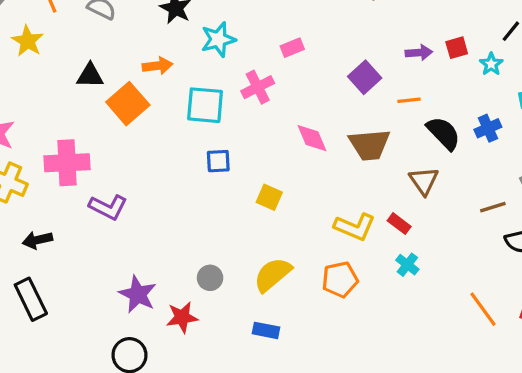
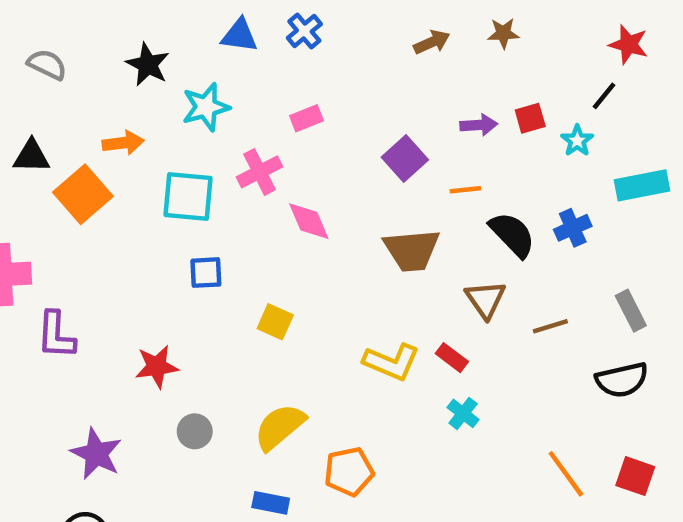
pink diamond: (312, 138) -> (309, 221), moved
purple L-shape: (108, 207) -> (56, 335), turned 66
brown line: (493, 207) -> (550, 326), moved
orange pentagon: (340, 279) -> (349, 472), moved
red star: (182, 317) -> (157, 366), moved

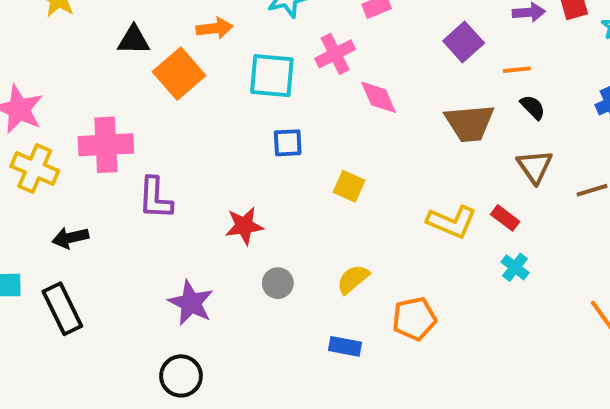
black semicircle: (512, 235) -> (533, 107), moved, size x0.6
yellow semicircle: (280, 427) -> (353, 279), size x0.7

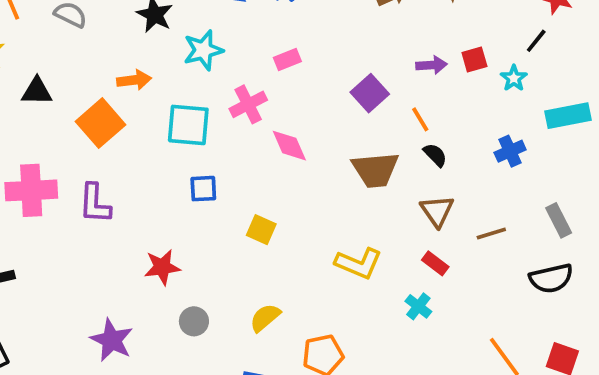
black triangle: (134, 40) -> (37, 91), moved
orange line: (517, 70) -> (420, 119), turned 65
purple L-shape: (155, 198) -> (95, 204), moved
red rectangle: (505, 218) -> (435, 263), moved

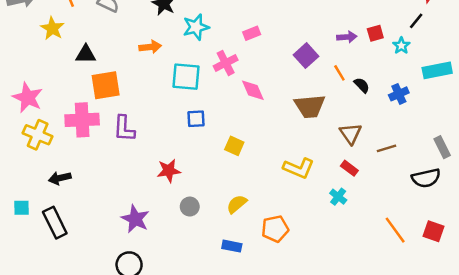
orange square: (100, 123) -> (106, 85), moved, turned 32
black semicircle: (435, 155) -> (362, 85), moved
gray rectangle: (559, 220) -> (442, 147), moved

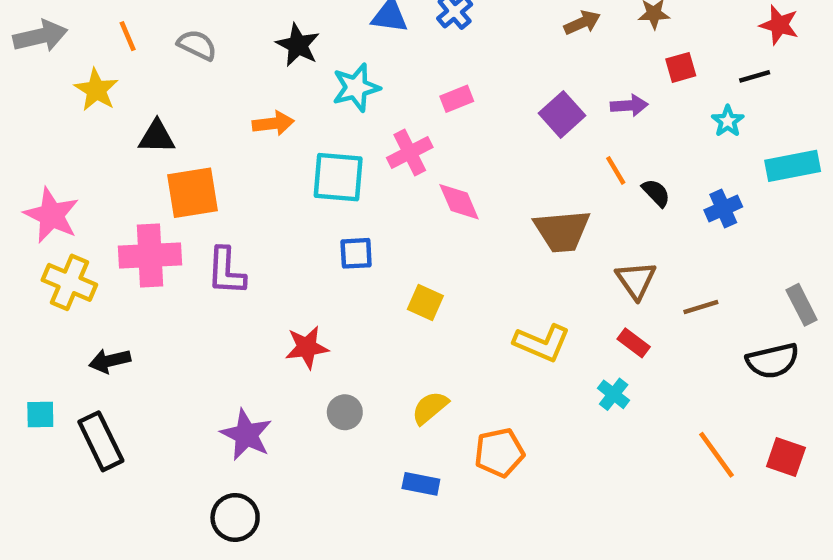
black line: (416, 21) -> (755, 76), turned 35
red square: (375, 33) -> (681, 67), moved
purple square: (306, 56) -> (562, 114), moved

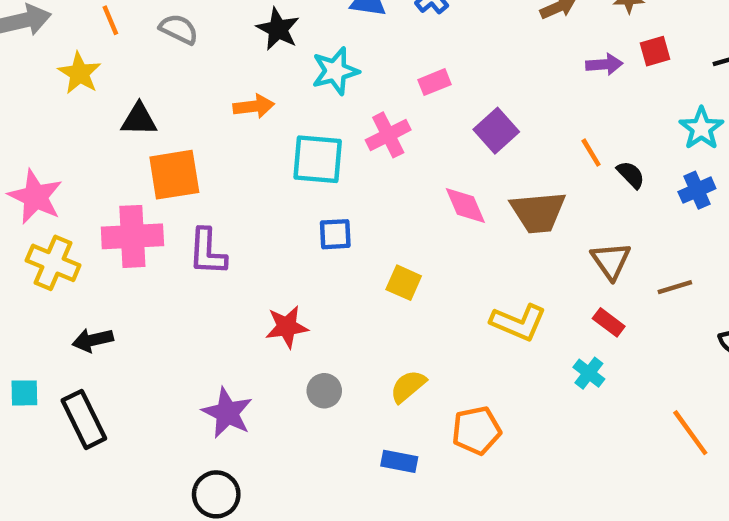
purple arrow: (629, 105) -> (604, 64), moved
purple square: (562, 114) -> (496, 131), moved
cyan star: (728, 121) -> (701, 128), moved, size x1.4
pink diamond: (459, 202) -> (465, 206), moved

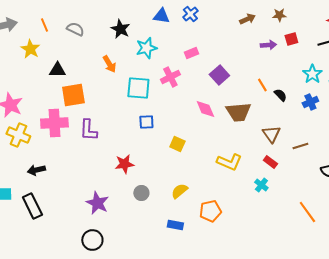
orange arrow: (254, 106) -> (109, 64), turned 66

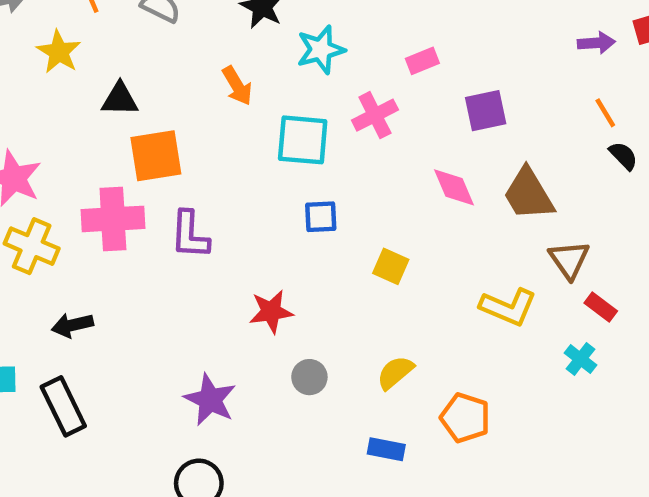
purple square: (219, 75) -> (486, 111), turned 30
orange line: (262, 85) -> (605, 113), moved
brown trapezoid: (238, 112) -> (529, 194), turned 64
brown triangle: (271, 134) -> (569, 260), moved
orange pentagon: (210, 211) -> (465, 418), turned 30

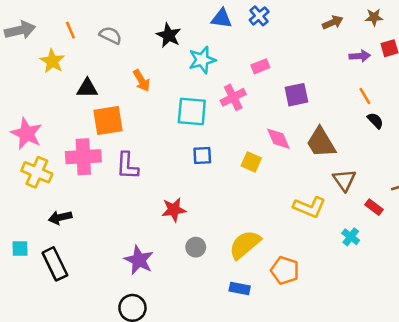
orange arrow: (237, 86) -> (141, 81), moved
yellow square: (391, 266) -> (251, 162), moved
red rectangle: (601, 307) -> (374, 207), moved
yellow semicircle: (395, 373) -> (245, 245), size x1.5

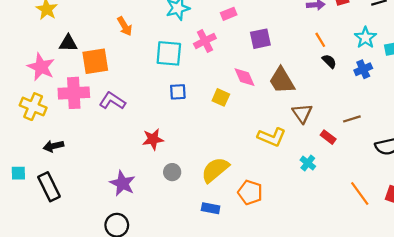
black triangle: (87, 88) -> (68, 43), moved
pink star: (27, 133) -> (41, 67), moved
purple L-shape: (127, 166) -> (112, 101), turned 120

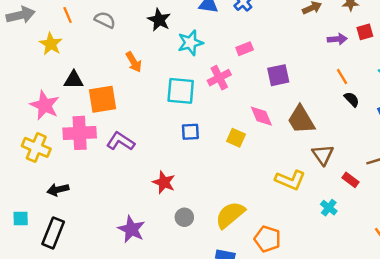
red star: (153, 139) -> (164, 182), turned 30
black rectangle: (49, 187) -> (53, 233), turned 48

